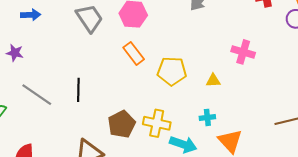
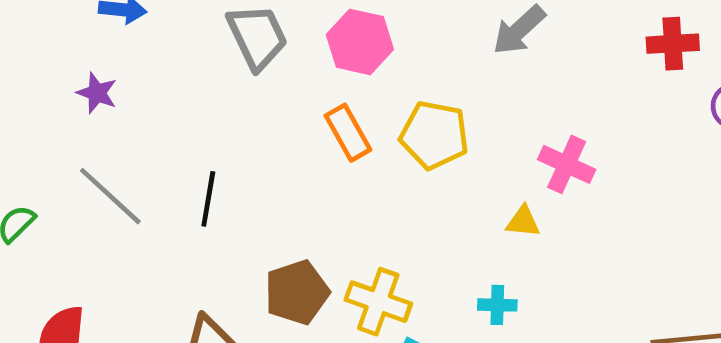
pink cross: (243, 52) -> (567, 164), moved
purple star: (15, 53) -> (97, 93), moved
yellow pentagon: (172, 71) -> (434, 135), moved

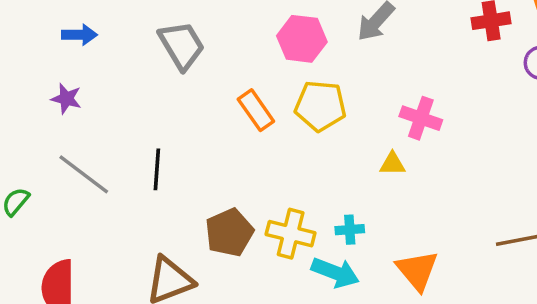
pink hexagon: (360, 42) -> (302, 39), moved
cyan cross: (497, 305) -> (350, 230), moved

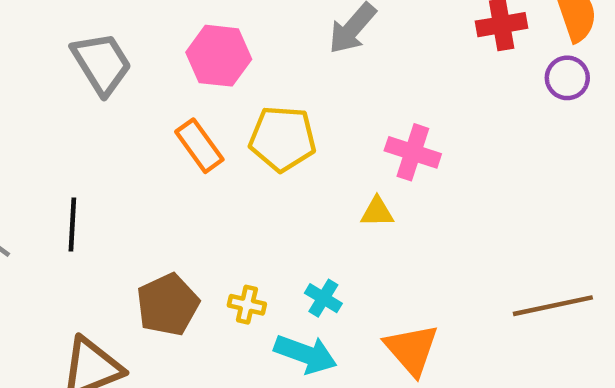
pink hexagon: (302, 39) -> (219, 56), moved
cyan cross: (350, 230) -> (323, 298), turned 36
yellow cross: (291, 234) -> (247, 305), size x0.6

